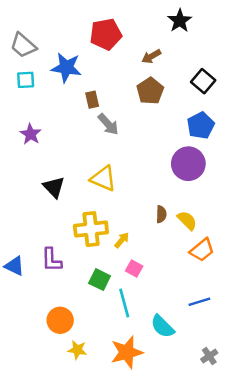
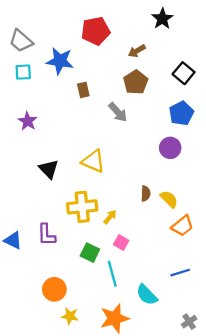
gray arrow: (108, 124) -> (118, 112), moved
purple circle: (188, 164) -> (170, 148), size x0.7

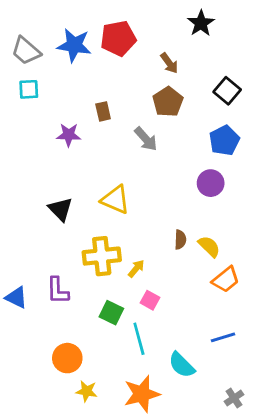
brown arrow: (137, 51) -> (169, 63), turned -96
blue star: (60, 61) -> (74, 45), moved
purple star: (28, 121) -> (69, 135), moved, turned -30

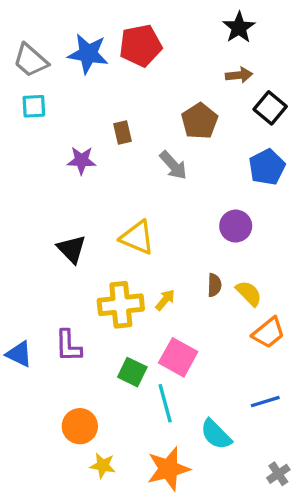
brown arrow: (169, 63) -> (239, 75), moved, turned -60
purple circle: (211, 183) -> (236, 226), moved
yellow arrow: (136, 269) -> (165, 300), moved
pink square: (150, 300) -> (178, 357), size x1.6

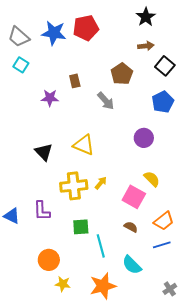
cyan square: (34, 106) -> (21, 65), turned 35
brown semicircle: (214, 285) -> (131, 227), moved, turned -64
orange trapezoid: (268, 333) -> (164, 221), moved
pink square: (178, 357) -> (134, 197), moved
green square: (132, 372) -> (81, 227), turned -30

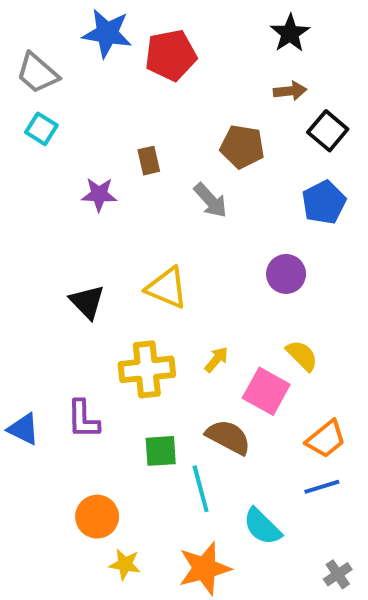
blue star: (54, 33) -> (107, 33), moved
brown pentagon: (122, 74) -> (242, 147), turned -30
yellow arrow: (101, 183) -> (216, 359), moved
brown semicircle: (131, 227) -> (228, 437), moved, size x1.6

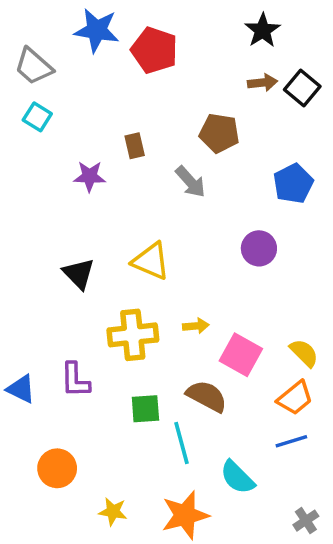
red pentagon: (171, 55) -> (154, 50), turned 30
black square: (328, 131) -> (302, 88), moved
yellow semicircle: (302, 356) -> (304, 353), moved
yellow arrow: (216, 359) -> (196, 326), turned 45
orange circle: (97, 517) -> (57, 468), moved

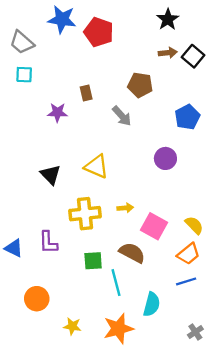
cyan square: (37, 117) -> (24, 75), turned -30
cyan semicircle: (237, 477) -> (152, 304), turned -120

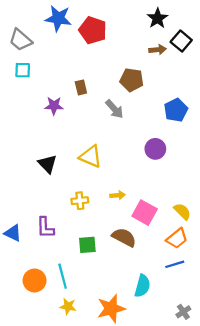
black square: (193, 56) -> (181, 41), moved
yellow cross: (85, 214) -> (80, 201), size x0.6
cyan line: (116, 283) -> (63, 276), moved

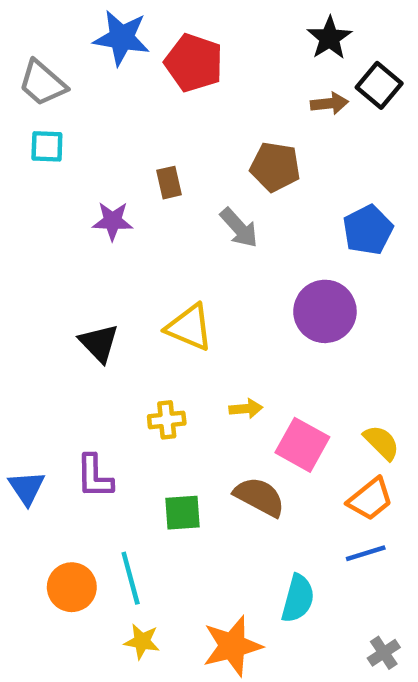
purple circle: (155, 149) -> (325, 311), size x1.4
blue triangle: (13, 233) -> (27, 488), turned 30

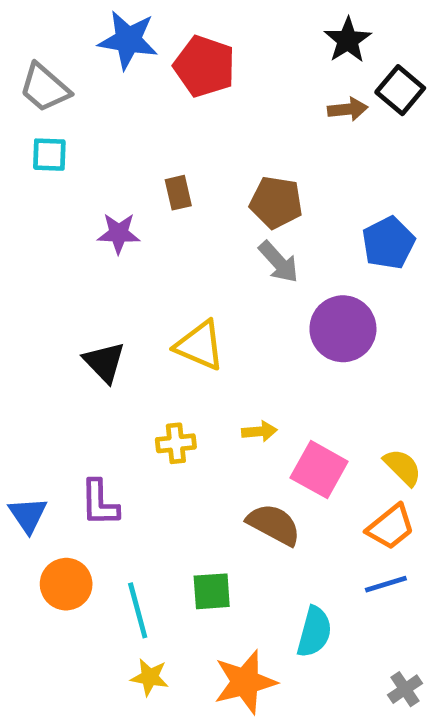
brown pentagon: (275, 167) -> (276, 202), moved
gray arrow: (239, 228) -> (278, 262), moved
green square: (183, 513) -> (212, 591), moved
orange circle: (72, 587) -> (66, 584), moved

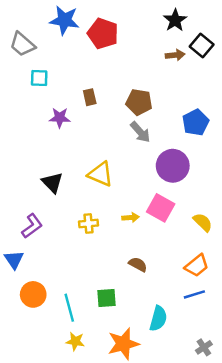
cyan square: (49, 155) -> (39, 78), moved
yellow semicircle: (403, 467) -> (203, 222), moved
pink square: (319, 470) -> (161, 208), moved
purple L-shape: (100, 503) -> (32, 226), moved, turned -125
brown semicircle: (274, 524) -> (138, 264), size x0.7

